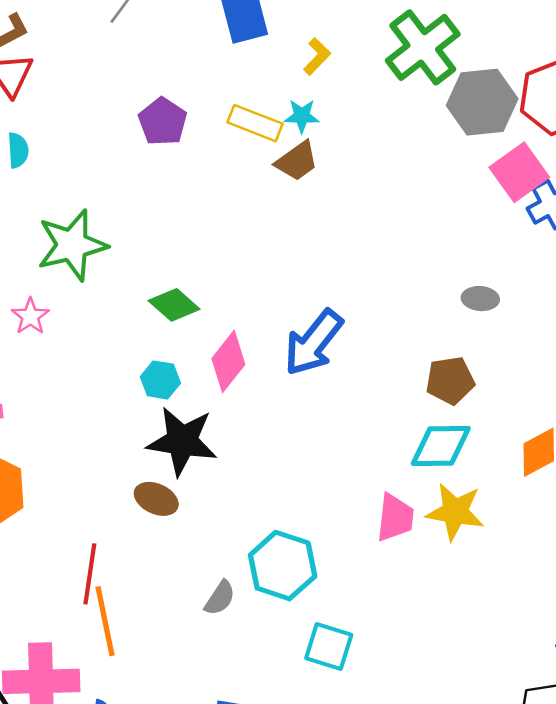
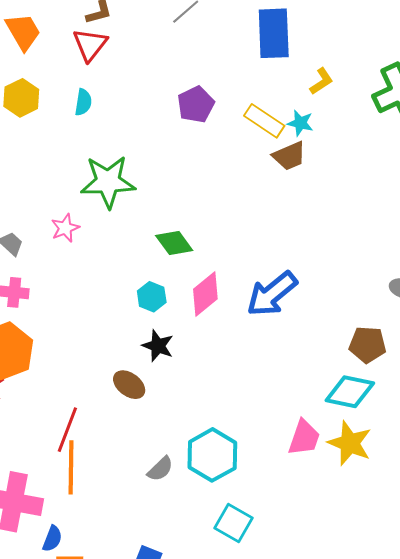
black star: (182, 441) -> (158, 346), size x0.6

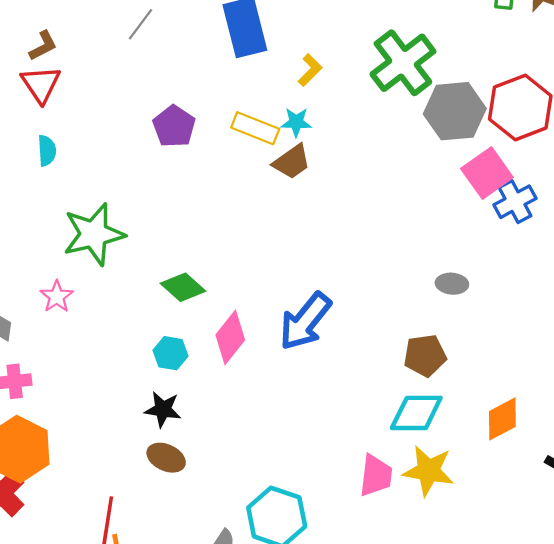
black star: (158, 346) -> (163, 409), moved

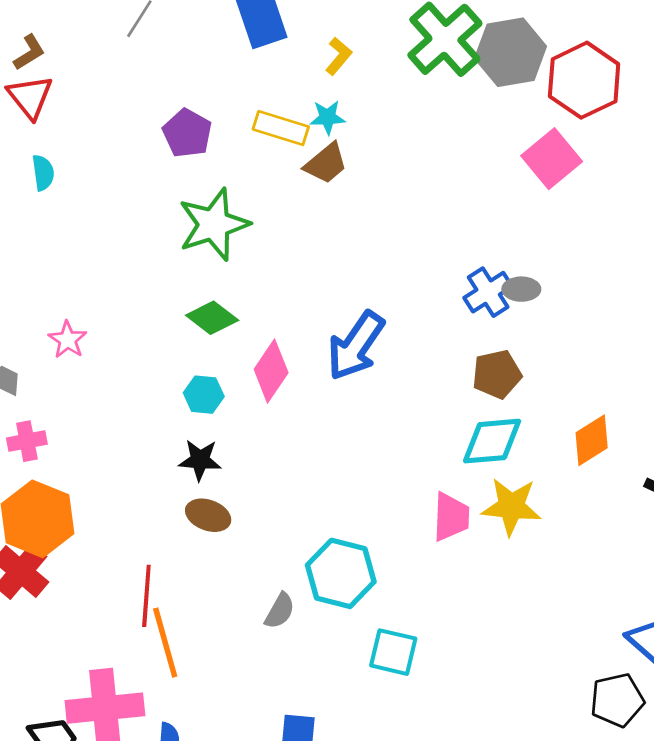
gray hexagon: (455, 111) -> (511, 52), moved
blue cross: (515, 202) -> (488, 292), moved
green star: (94, 234) -> (214, 224), moved

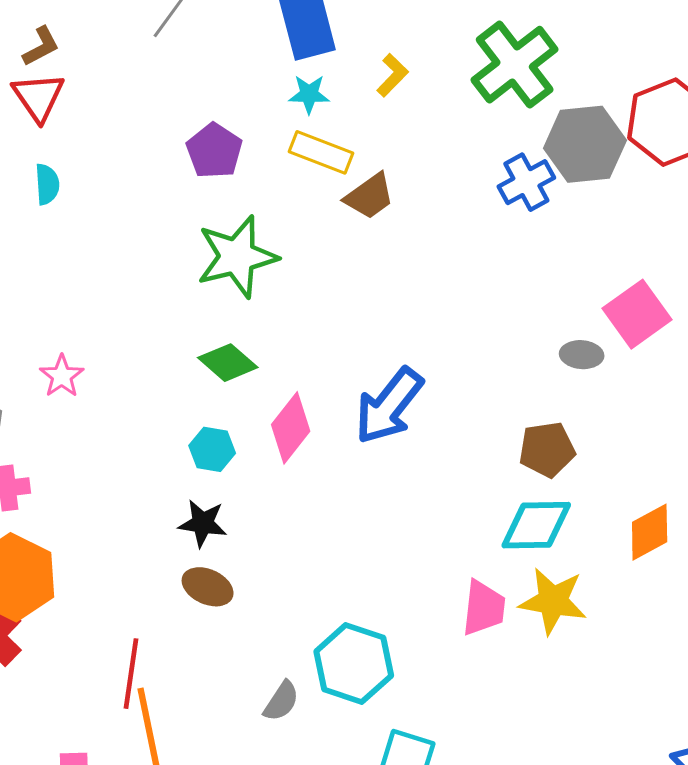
gray hexagon: (511, 52) -> (585, 144), moved
cyan star: (327, 117) -> (309, 94), moved
pink square: (552, 159) -> (637, 314), moved
blue cross: (488, 292) -> (526, 182), moved

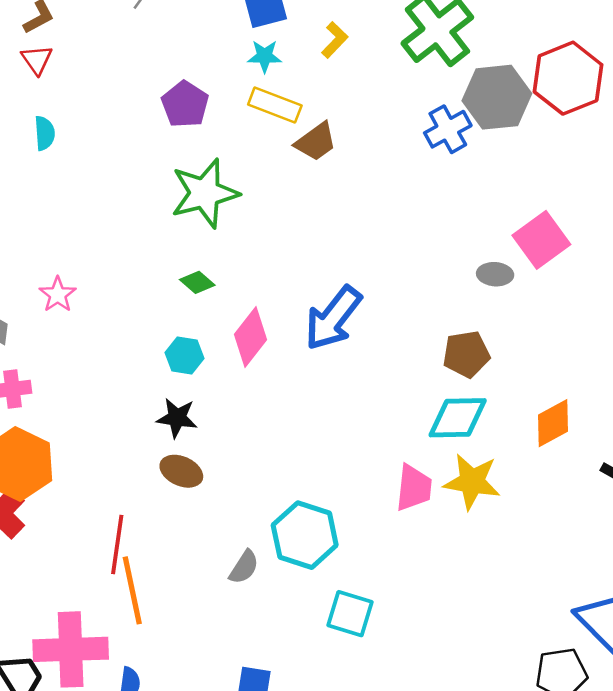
red triangle: (38, 97) -> (37, 60), size x0.7
green diamond: (228, 363) -> (197, 282), size x0.7

